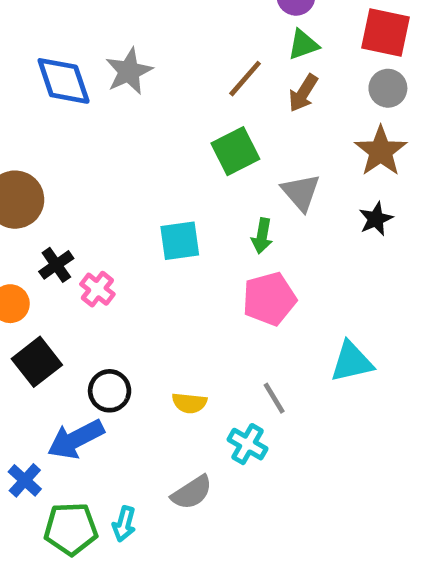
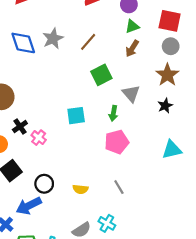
brown line: (245, 79) -> (88, 42), moved
cyan triangle: (352, 362) -> (172, 150), moved
cyan cross: (248, 444) -> (107, 223), moved

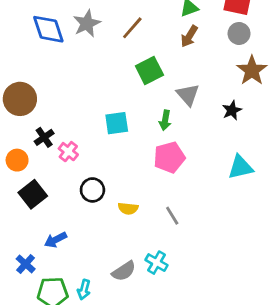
brown star: (167, 75) -> (252, 70), moved
black circle: (44, 184) -> (92, 190), moved
yellow semicircle: (80, 189) -> (128, 208), moved
blue arrow: (29, 206) -> (55, 240), size x0.7

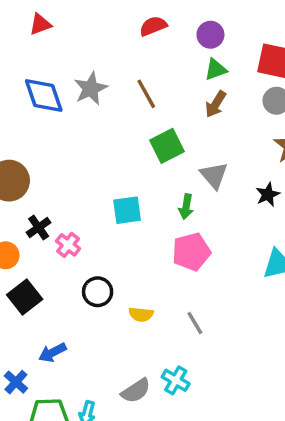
brown line: (132, 28) -> (146, 94), turned -70

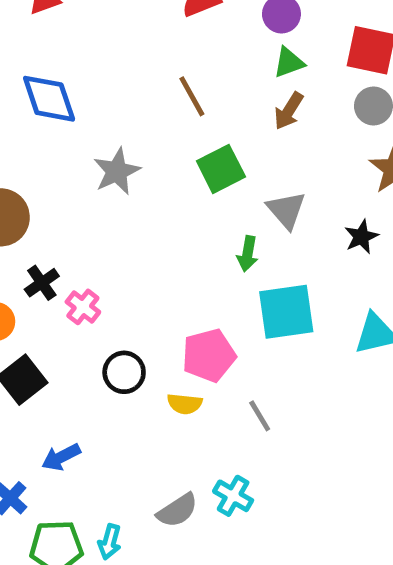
gray star: (91, 89) -> (117, 171), moved
cyan square: (127, 210) -> (286, 312), moved, size x1.4
pink pentagon: (191, 252) -> (209, 355), moved

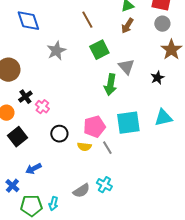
green arrow: (248, 254) -> (110, 85), size x1.5
cyan square: (286, 312) -> (128, 123), moved
gray line: (260, 416) -> (107, 148), moved

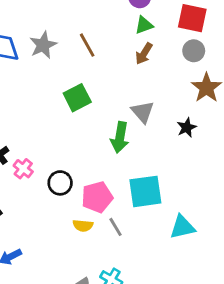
green square: (99, 50) -> (77, 98), moved
gray star: (56, 51) -> (43, 45), moved
cyan triangle: (163, 118) -> (182, 227), moved
black circle: (59, 134) -> (60, 183), moved

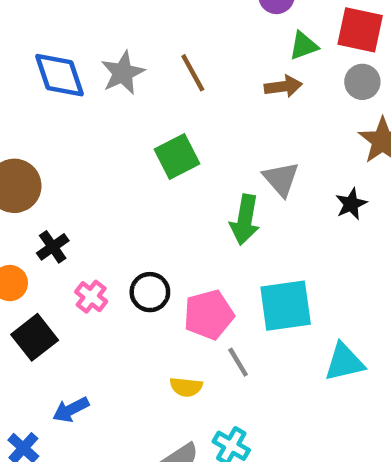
green triangle: (144, 25) -> (304, 46), moved
brown arrow: (144, 54) -> (283, 86), turned -130
pink cross: (23, 169) -> (91, 297), moved
yellow semicircle: (83, 226) -> (186, 387), moved

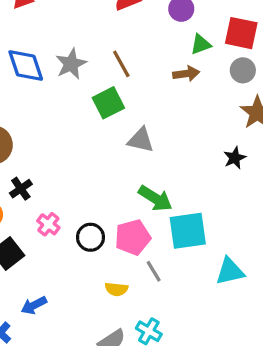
green square: (177, 156) -> (108, 103), moved
gray triangle: (281, 179) -> (141, 140), moved, turned -36
green arrow: (245, 220) -> (155, 198), moved, turned -68
black circle: (150, 292) -> (91, 237), moved

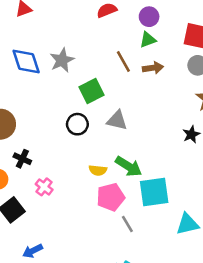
green triangle: (201, 44) -> (148, 40), moved
brown line: (121, 64) -> (123, 61), moved
black cross: (21, 189) -> (22, 159), turned -30
black circle: (91, 237) -> (77, 124), moved
yellow semicircle: (116, 289) -> (98, 170), moved

